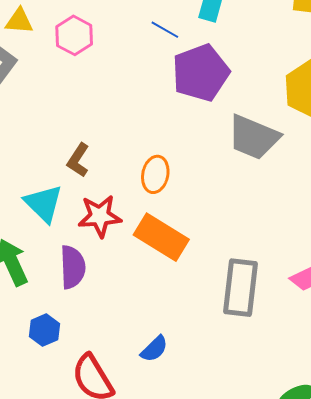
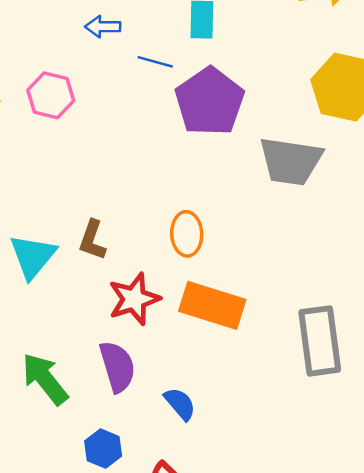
cyan triangle: (44, 204) -> (33, 256), moved, turned 39
blue semicircle: (154, 349) -> (180, 404), moved, turned -72

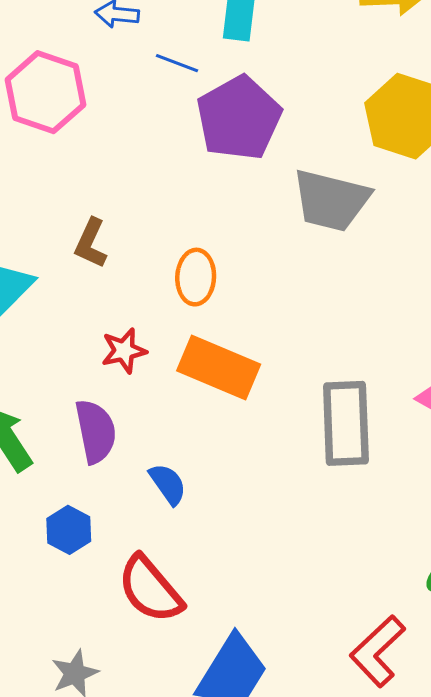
pink hexagon: (51, 95) -> (46, 92), size x1.4
brown L-shape: (92, 240) -> (91, 243), moved
red star: (134, 299) -> (124, 351), size x0.7

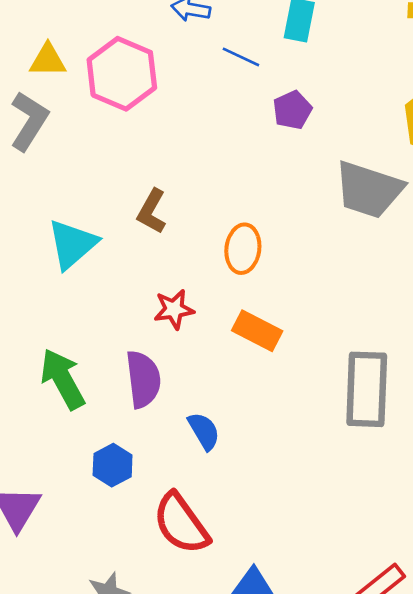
purple pentagon: (239, 118) -> (292, 110), size x0.5
orange rectangle: (219, 367) -> (257, 331), size x0.7

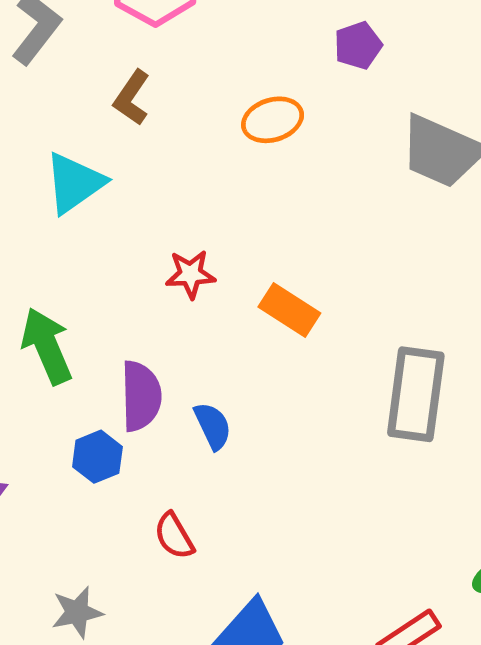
brown L-shape: (152, 211) -> (132, 98), moved
orange ellipse: (243, 249) -> (273, 120), moved, turned 60
purple semicircle: (143, 379) -> (141, 396), moved
red semicircle: (181, 524) -> (174, 536), size x0.6

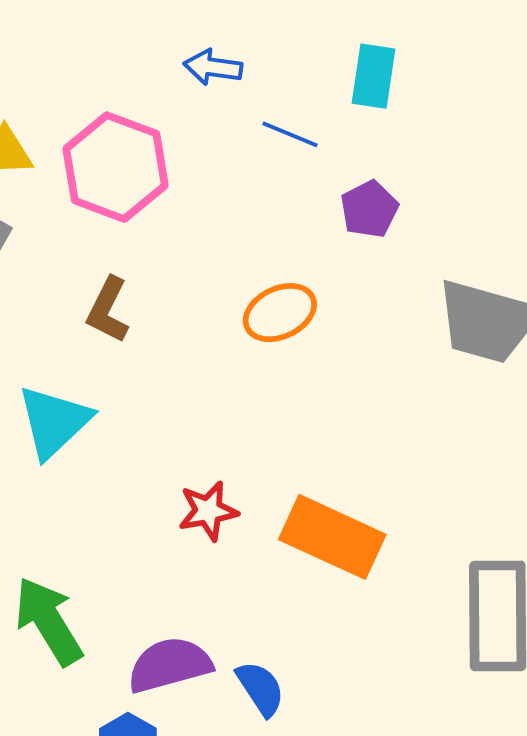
orange rectangle: (289, 310) -> (332, 537), size x1.4
purple semicircle: (141, 396) -> (170, 665), turned -96

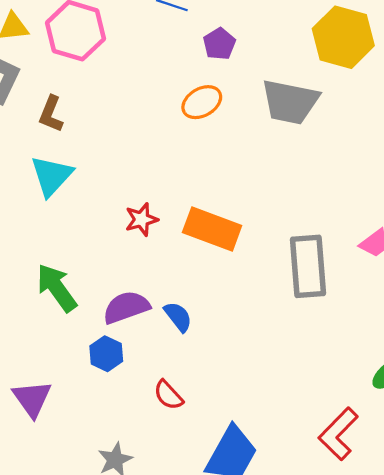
brown L-shape: (108, 310) -> (51, 114), moved
orange ellipse: (280, 313) -> (202, 102), moved

